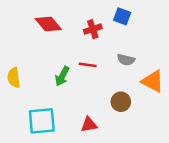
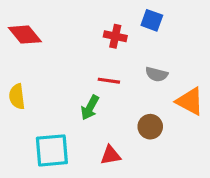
red diamond: (48, 24) -> (25, 35), moved
red cross: (93, 29) -> (115, 36), turned 30
green arrow: (62, 76) -> (90, 108), moved

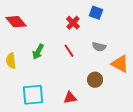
red cross: (115, 36) -> (73, 23), turned 32
red line: (109, 81) -> (69, 51), turned 48
green arrow: (90, 108) -> (38, 52), moved

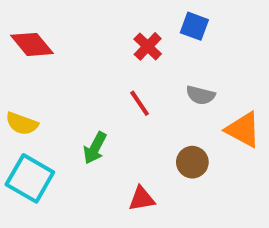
green arrow: (38, 52) -> (95, 148), moved
yellow semicircle: (11, 61) -> (22, 124), turned -63
cyan square: (33, 95) -> (30, 178), moved, turned 35

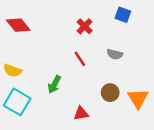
blue square: (194, 26) -> (123, 15), moved
orange triangle: (243, 130) -> (138, 98), moved, turned 30

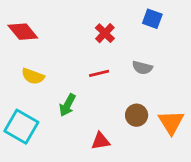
red line: (80, 59) -> (99, 73), turned -70
yellow semicircle: (12, 70) -> (33, 76), moved

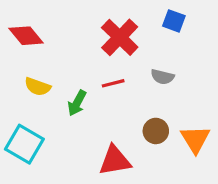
red cross: (105, 33) -> (120, 37), size x1.6
green arrow: (67, 105) -> (77, 103), moved
red triangle: (101, 141) -> (115, 161), size x1.5

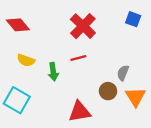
blue square: (174, 21) -> (133, 19), moved
gray semicircle: (162, 77) -> (123, 73), moved, turned 98
green arrow: (77, 103) -> (53, 72), turned -36

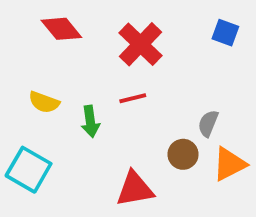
red diamond: (18, 25) -> (61, 29), moved
orange triangle: (135, 97) -> (229, 164), turned 35

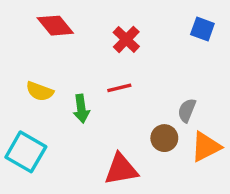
red cross: (141, 44) -> (126, 39), size x0.7

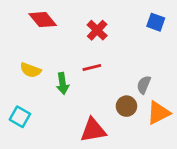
cyan square: (26, 152) -> (20, 117), size x0.7

